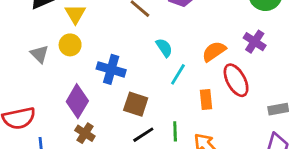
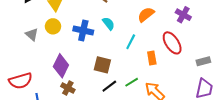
cyan semicircle: (164, 48) -> (109, 24), moved
orange semicircle: (214, 51) -> (146, 15), moved
blue cross: (111, 69) -> (83, 30), moved
green line: (175, 131) -> (132, 82), turned 64

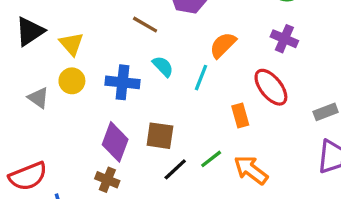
cyan line: (131, 42) -> (201, 78), moved
purple diamond: (61, 66) -> (115, 142), moved

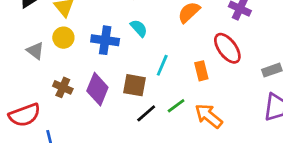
cyan line: (201, 78) -> (162, 65), moved
brown cross: (107, 180) -> (63, 87), moved

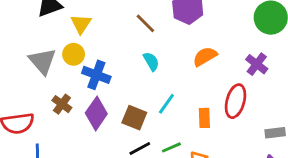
blue cross: (105, 40) -> (96, 75), moved
red ellipse: (227, 48) -> (236, 101), turned 40
gray triangle: (35, 51) -> (42, 61), size x1.5

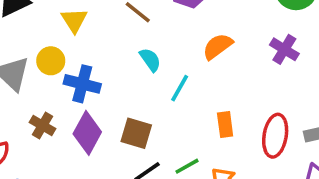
yellow triangle: (81, 24) -> (74, 20), moved
red ellipse: (236, 101) -> (275, 136), moved
cyan line: (166, 104) -> (180, 88), moved

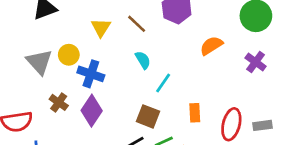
yellow triangle: (74, 20) -> (101, 28), moved
orange semicircle: (218, 46) -> (211, 46), moved
purple cross: (284, 49) -> (256, 62), moved
brown square: (136, 133) -> (148, 116), moved

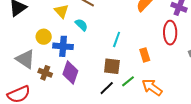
cyan semicircle: (143, 60) -> (81, 25), moved
gray triangle: (39, 62) -> (25, 59), moved
red ellipse: (231, 124) -> (170, 33), moved

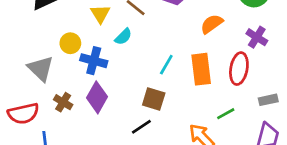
cyan semicircle: (81, 25) -> (123, 37), turned 80
orange rectangle: (145, 55) -> (201, 69), moved, size x1.6
brown cross: (45, 73) -> (63, 102), moved
green line: (128, 81) -> (226, 114), moved

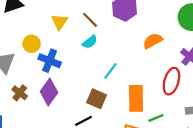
cyan semicircle: (123, 37) -> (90, 42), moved
orange rectangle: (201, 69) -> (136, 98), moved

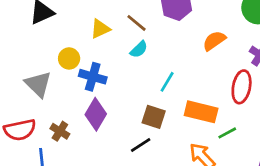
yellow triangle: (60, 22) -> (100, 29), turned 36
brown cross: (20, 93) -> (60, 131), moved
orange rectangle: (136, 98) -> (201, 112), turned -70

